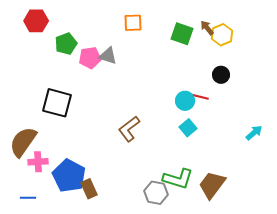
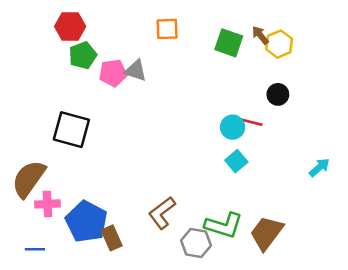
red hexagon: (36, 21) -> (70, 26), moved
brown L-shape: (129, 129) -> (162, 213), moved

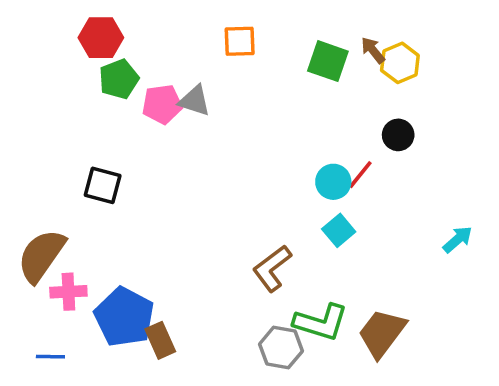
red line: (251, 122) -> (360, 175), turned -65
black square: (71, 130) -> (103, 185), size x0.7
brown L-shape: (162, 213) -> (272, 268), moved

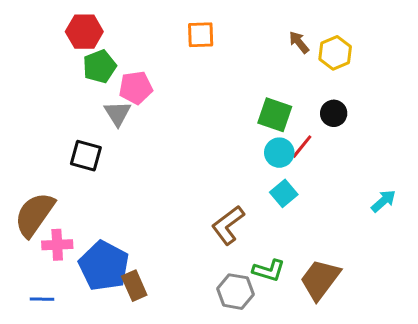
brown arrow: (373, 50) -> (299, 42), moved
green square: (328, 61) -> (275, 115), moved
gray triangle: (195, 101) -> (118, 113), moved, turned 40
green L-shape: (321, 322) -> (269, 270), size x0.7

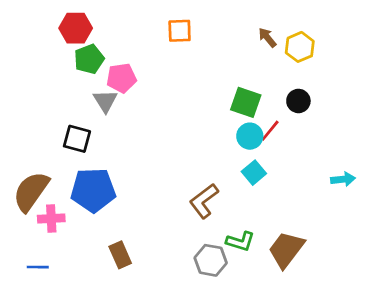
cyan arrow: (383, 201) -> (343, 179), turned 35
blue pentagon: (104, 266) -> (93, 190), moved, turned -30

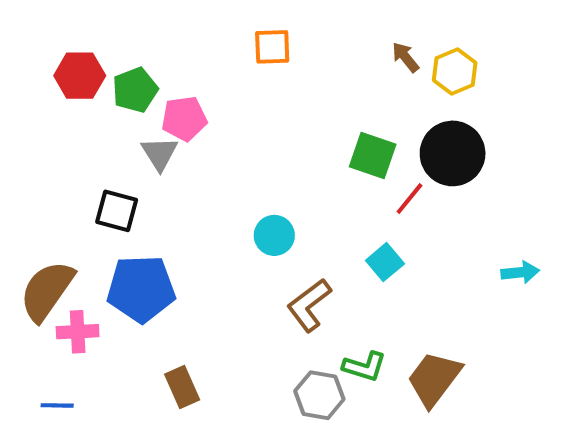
red hexagon: (76, 28) -> (80, 76), moved
black circle: (298, 101) -> (453, 153), size x1.8
cyan circle: (250, 136) -> (274, 235), moved

